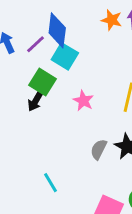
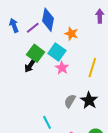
orange star: (112, 20) -> (71, 34), moved
cyan square: (65, 56) -> (57, 52), moved
cyan line: (50, 183) -> (47, 122), moved

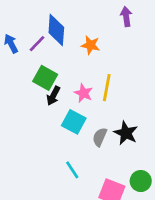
cyan square: (57, 52) -> (74, 122), moved
black arrow: (30, 66) -> (53, 96), moved
yellow line: (92, 68) -> (107, 88), moved

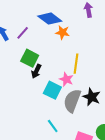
blue diamond: (56, 30) -> (50, 19), moved, turned -55
pink star: (83, 93) -> (66, 79), moved
gray semicircle: (100, 137) -> (72, 101), size x1.6

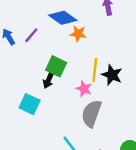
green square: (30, 58) -> (56, 66), moved
cyan square: (52, 90) -> (30, 104), moved
black star: (92, 97) -> (112, 75), moved

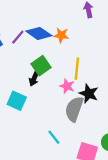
blue diamond: (63, 18) -> (39, 33), moved
green square: (56, 66) -> (41, 66), turned 30
black star: (112, 75) -> (89, 93), moved

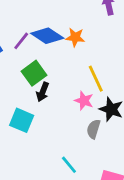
green square: (41, 66) -> (34, 73), moved
yellow line: (77, 69) -> (96, 79), turned -30
gray semicircle: (74, 109) -> (94, 129), size x0.6

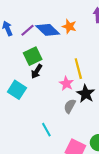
orange star: (75, 37) -> (69, 26), moved

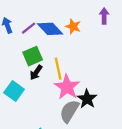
yellow line: (78, 69) -> (58, 69), moved
pink star: (66, 84) -> (67, 87), size x1.6
gray semicircle: (70, 106) -> (69, 111), size x1.5

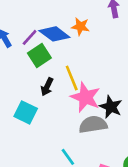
green square: (33, 56) -> (39, 55), moved
gray semicircle: (69, 111) -> (93, 125), turned 60

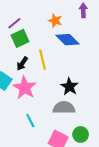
blue diamond: (54, 34) -> (68, 40), moved
pink star: (85, 97) -> (25, 88), moved
gray semicircle: (93, 125) -> (64, 108), moved

